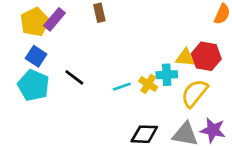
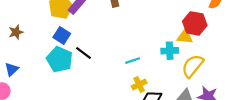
red hexagon: (206, 56) -> (195, 23), moved
black line: (74, 77) -> (84, 53), moved
yellow cross: (148, 84) -> (139, 85), moved, turned 32

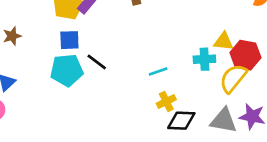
red hexagon: (195, 23) -> (245, 55), moved
blue square: (62, 35) -> (69, 40), turned -35
cyan pentagon: (60, 59) -> (67, 70), turned -30

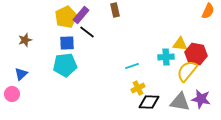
black line: (97, 62) -> (87, 32), moved

